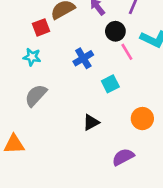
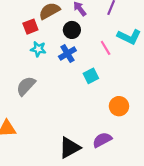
black circle: (115, 31) -> (72, 30), moved
cyan star: (32, 57) -> (38, 49), moved
black triangle: (91, 122) -> (70, 148), moved, size x1.5

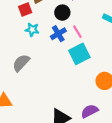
pink line: (106, 48) -> (77, 32), moved
cyan square: (91, 76) -> (79, 54), size x1.5

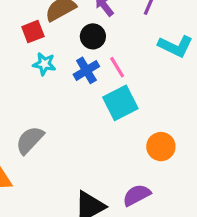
gray semicircle: (21, 63) -> (30, 140), moved

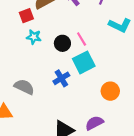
black circle: (93, 36) -> (62, 43), moved
blue cross: (86, 70) -> (61, 78), moved
gray semicircle: (30, 140) -> (24, 87), turned 72

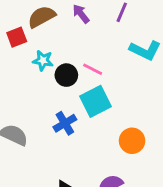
cyan star: (34, 37) -> (43, 60), moved
pink line: (82, 39) -> (93, 69), turned -32

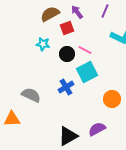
red square: (17, 37) -> (67, 28), moved
cyan star: (43, 60) -> (43, 44), moved

